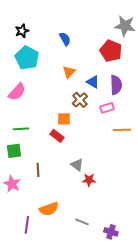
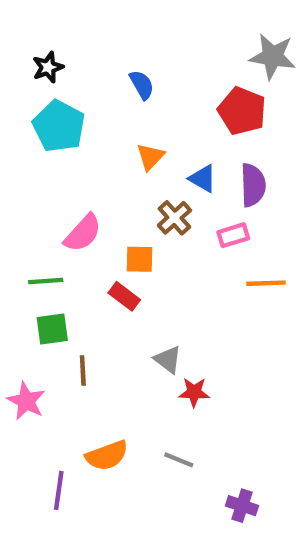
pink semicircle: (17, 92) -> (83, 233), moved
green square: (14, 151) -> (52, 329), moved
gray line: (82, 222) -> (179, 460), moved

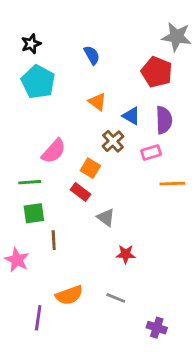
orange triangle: (150, 157) -> (97, 102), turned -36
orange square: (140, 259) -> (90, 168), turned 30
gray triangle: (168, 360) -> (106, 217), moved

